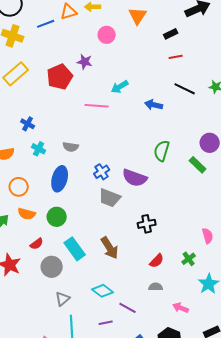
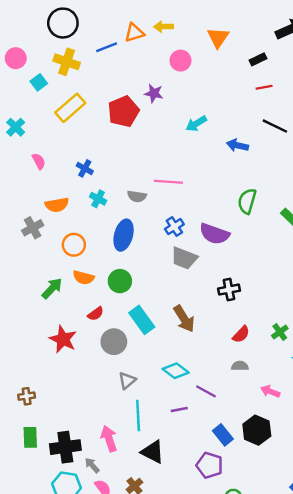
pink line: (97, 106) -> (168, 182), moved

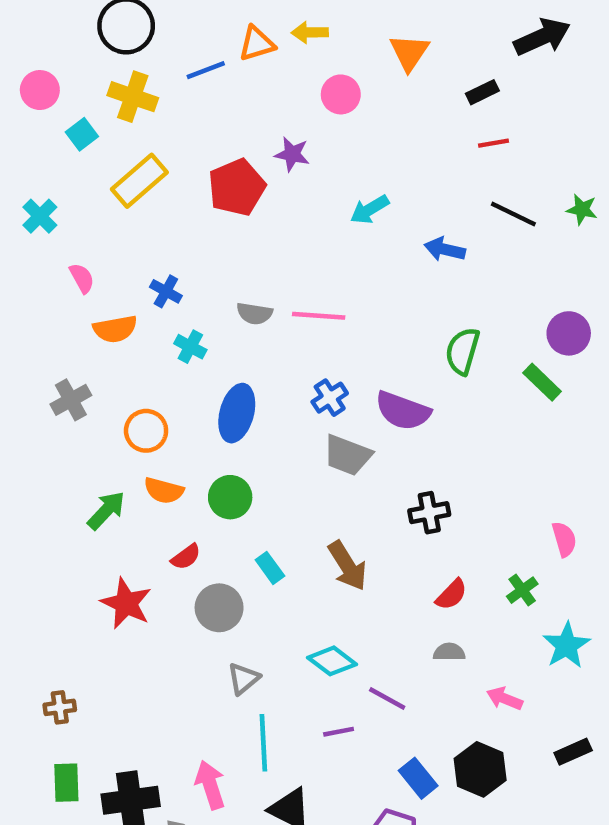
gray semicircle: (137, 196) -> (254, 314), moved
orange semicircle: (57, 205) -> (115, 329), moved
cyan rectangle: (142, 320) -> (270, 568), size x0.6

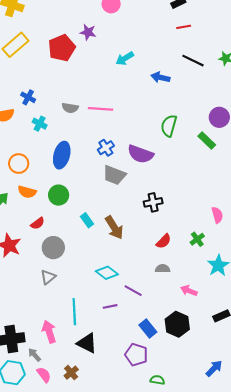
cyan rectangle: (270, 568) -> (87, 220), moved
gray triangle: (243, 679) -> (48, 277), moved

